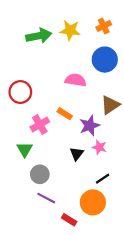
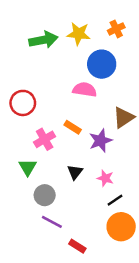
blue circle: (105, 60) -> (102, 64), moved
pink star: (99, 147) -> (105, 178), moved
black triangle: (77, 154) -> (75, 172), moved
orange circle: (93, 202) -> (121, 227), moved

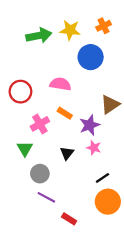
pink semicircle: (85, 90) -> (60, 84), moved
pink star: (105, 178) -> (94, 148), moved

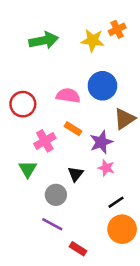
yellow star: (70, 30) -> (93, 40), moved
blue circle: (91, 57) -> (102, 86), moved
gray circle: (40, 174) -> (56, 195), moved

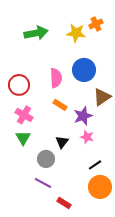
pink semicircle: (68, 96) -> (56, 78), turned 78
pink cross: (45, 141) -> (24, 115), moved, turned -30

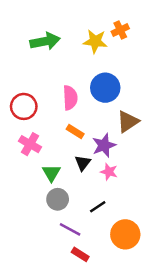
green triangle: (23, 138) -> (51, 173), moved
black triangle: (62, 142) -> (83, 163), moved
black line: (95, 165) -> (98, 207), moved
purple line: (43, 183) -> (70, 229), moved

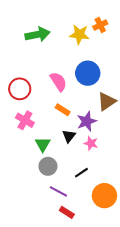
pink semicircle: (70, 98) -> (58, 82), turned -30

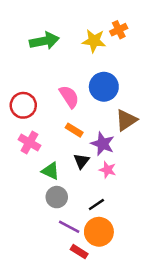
purple star: (87, 121) -> (103, 144), turned -30
green triangle: (43, 144) -> (51, 171), turned -35
orange circle: (104, 196) -> (99, 232), moved

